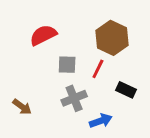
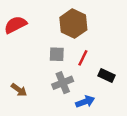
red semicircle: (43, 35) -> (15, 25), moved
brown hexagon: (112, 38) -> (73, 24), moved

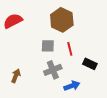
red line: (83, 58) -> (70, 49), turned -40
brown arrow: (19, 90) -> (16, 76), turned -104

